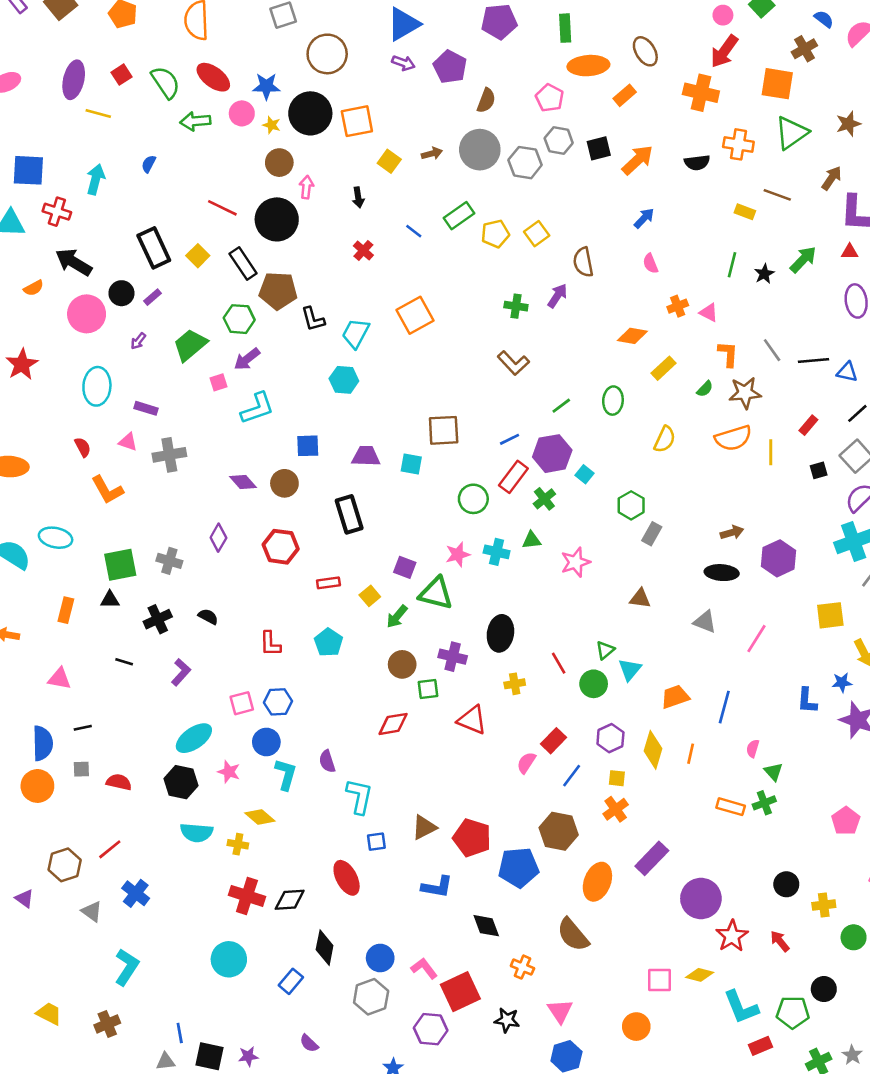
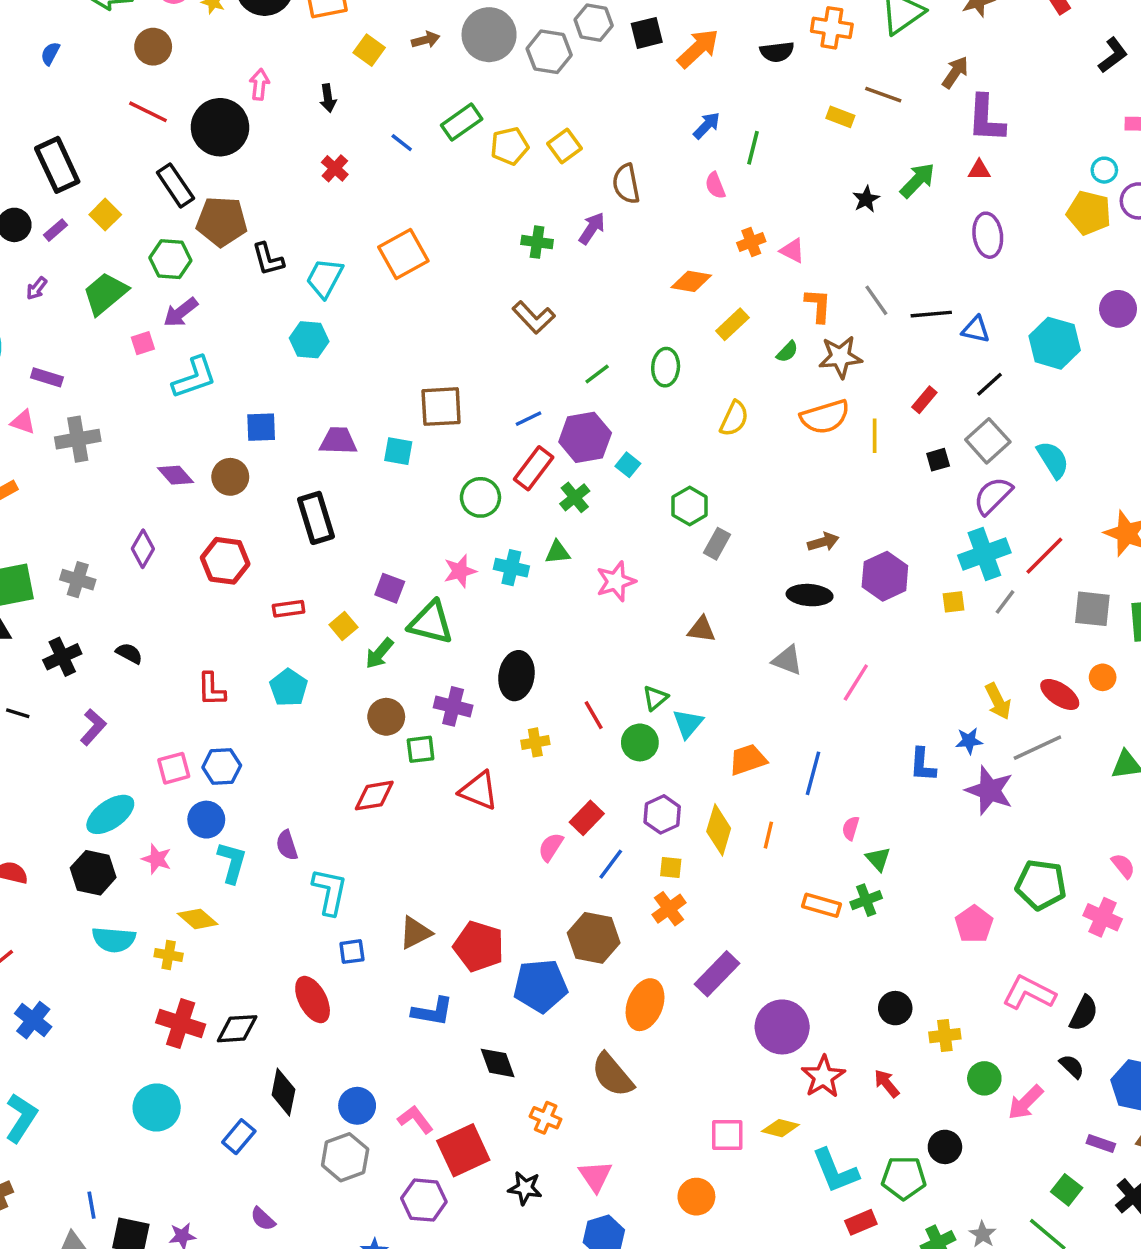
brown circle: (279, 163) -> (153, 47), moved
yellow square: (198, 256) -> (105, 215), moved
green line: (732, 265) -> (753, 148), moved
yellow square: (830, 615) -> (954, 602), moved, size x0.6

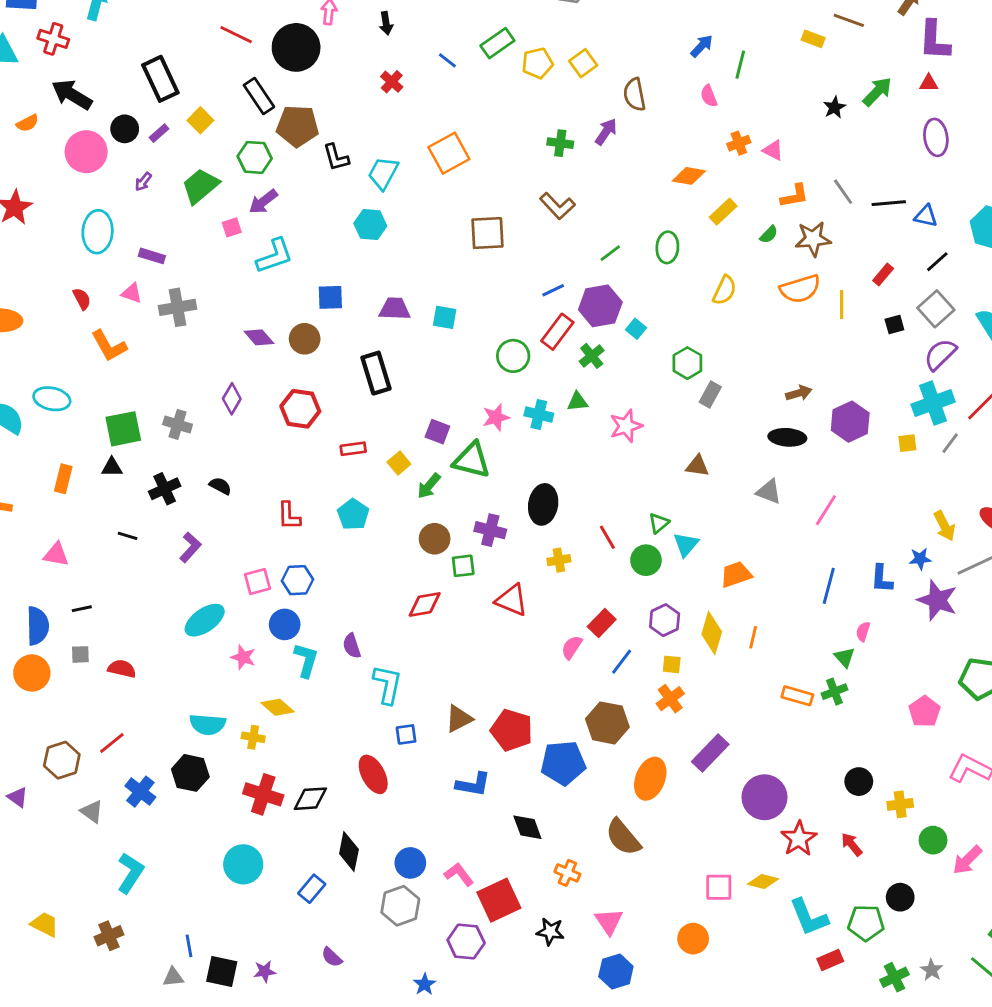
orange L-shape: (818, 305) -> (794, 196), turned 76
brown square: (441, 407) -> (487, 233), moved
blue line: (813, 773) -> (829, 586), moved
pink semicircle: (851, 828) -> (863, 632), moved
black hexagon: (93, 873) -> (190, 773), moved

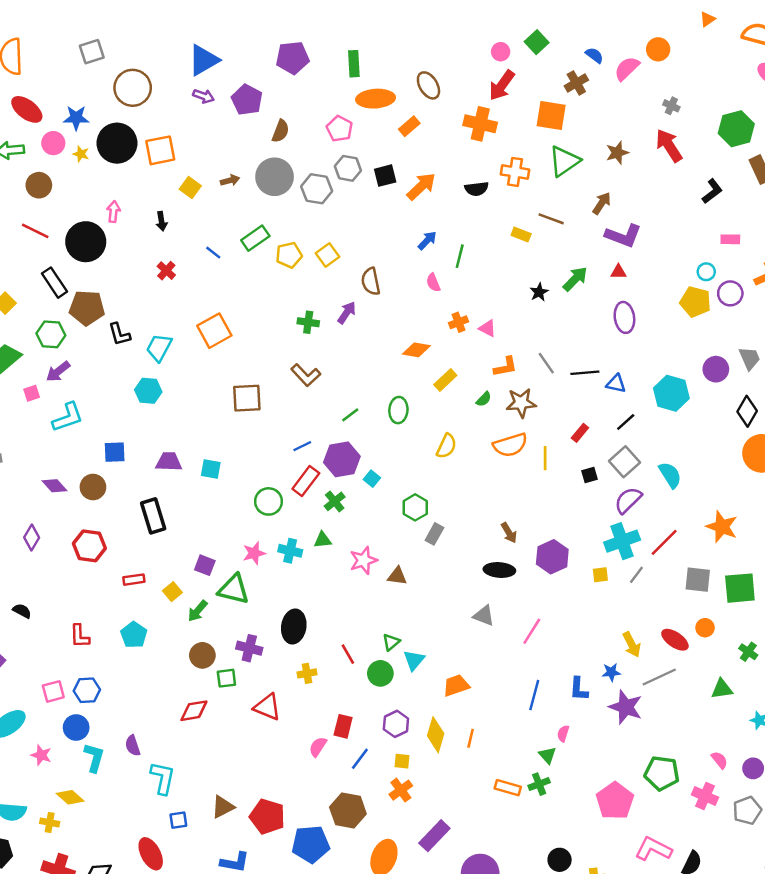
purple L-shape: (934, 40) -> (623, 236), turned -72
brown arrow: (799, 393) -> (509, 533), turned 75
brown triangle: (697, 466) -> (397, 576), moved
red rectangle: (602, 623) -> (343, 726), turned -30
pink pentagon: (924, 712) -> (615, 801), size x1.4

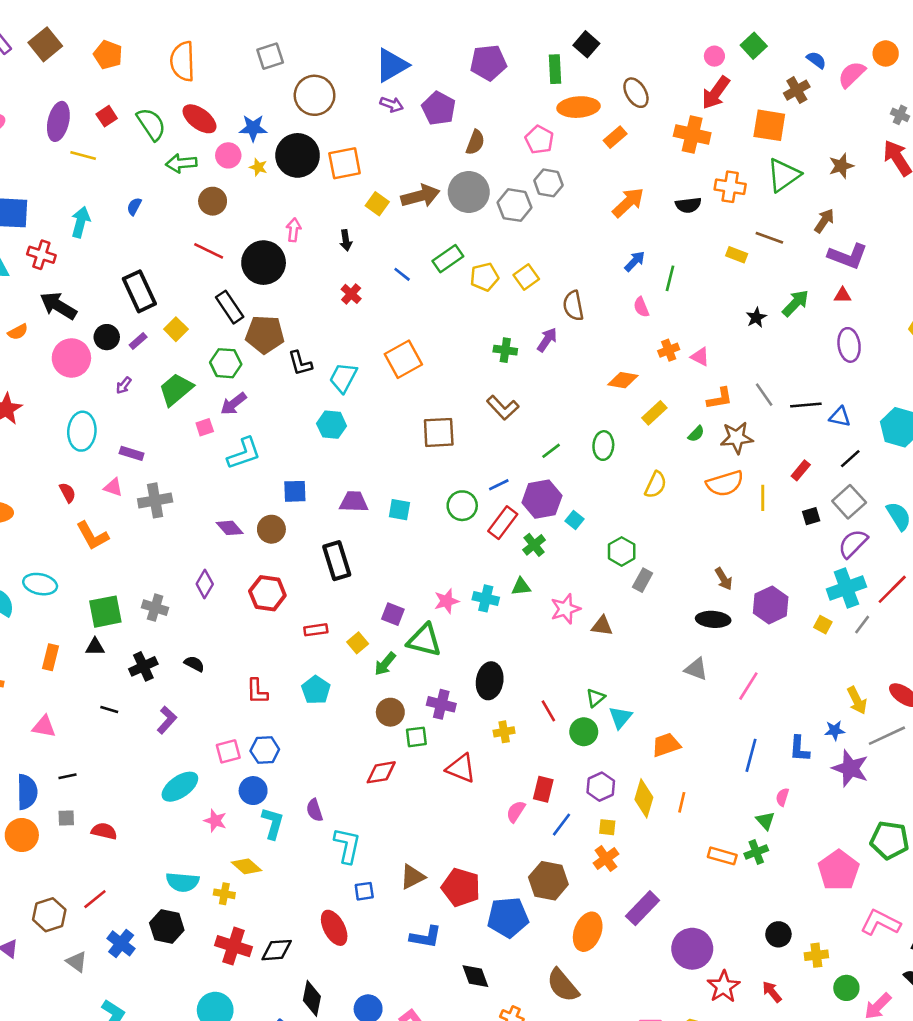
black square: (385, 176) -> (586, 44), moved, turned -35
brown arrow: (230, 180) -> (420, 196), size x1.8
green circle: (269, 501) -> (462, 506), moved
yellow square: (600, 575) -> (823, 625), turned 35

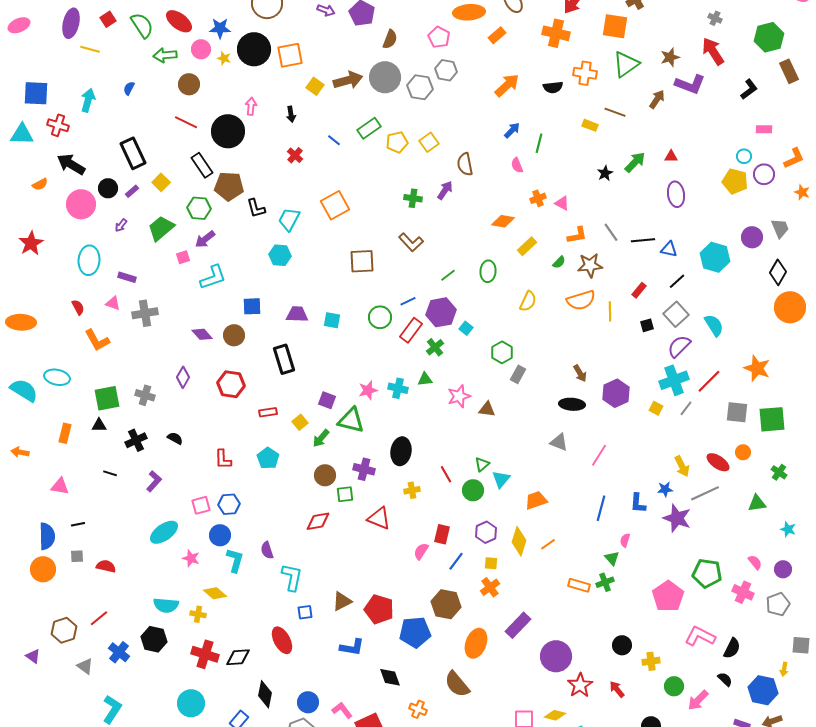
purple L-shape: (848, 256) -> (690, 84), moved
orange line: (682, 802) -> (548, 544), turned 42

